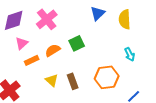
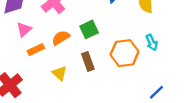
orange hexagon: (107, 77) -> (125, 53), moved
brown rectangle: (73, 81) -> (88, 61), moved

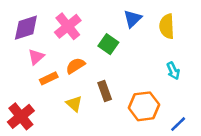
green square: (89, 29) -> (108, 44), moved, turned -30
orange hexagon: (125, 53) -> (144, 106), moved

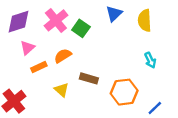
green square: (108, 44) -> (81, 28), moved
brown rectangle: (105, 91) -> (89, 78), turned -54

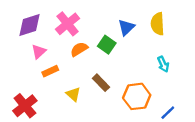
blue triangle: (114, 14) -> (126, 27), moved
green square: (81, 28) -> (107, 45), moved
orange semicircle: (63, 56) -> (79, 49), moved
brown rectangle: (89, 78) -> (101, 83), turned 30

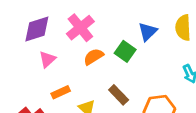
orange rectangle: (50, 71) -> (61, 92), moved

